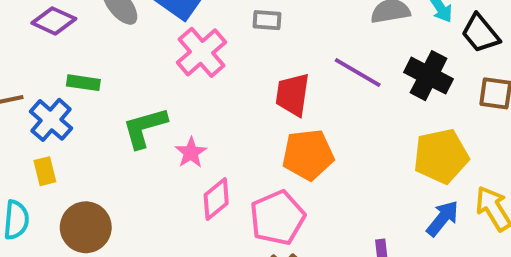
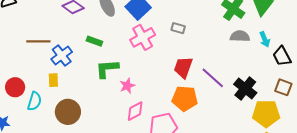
purple line: (358, 72) -> (213, 78), moved
black cross: (429, 76) -> (245, 88), moved
green rectangle: (83, 83) -> (94, 41), moved
yellow pentagon: (441, 156) -> (266, 114), moved

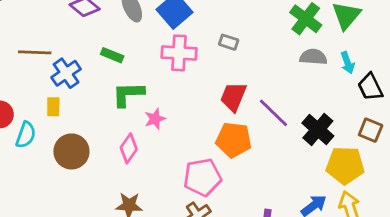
pink cross: (143, 37) -> (179, 53), turned 30
pink diamond: (135, 111) -> (129, 148), moved, turned -30

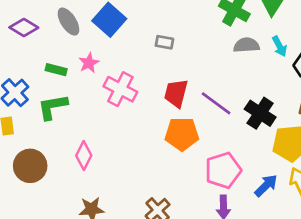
pink cross: (179, 53) -> (120, 89), moved, turned 32
green L-shape: (128, 94) -> (53, 107), moved
pink star: (155, 119) -> (89, 63), moved
pink pentagon: (202, 177) -> (223, 170), moved

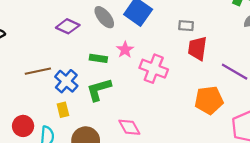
red trapezoid: (176, 93) -> (197, 48), moved
pink diamond: (84, 156) -> (129, 127), turned -50

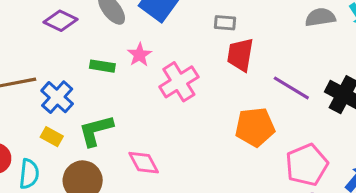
pink cross: (154, 69) -> (179, 82), turned 36
green L-shape: (99, 90) -> (96, 131), moved
yellow rectangle: (63, 110) -> (52, 137), turned -48

